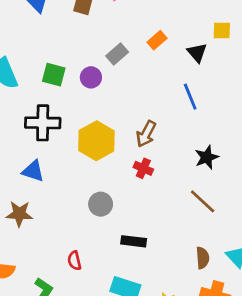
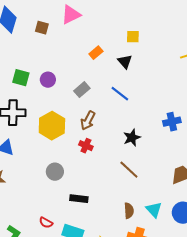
yellow square: (222, 31) -> (133, 37), moved
gray rectangle: (117, 54) -> (82, 90), moved
blue line: (190, 97) -> (120, 94), turned -30
red semicircle: (74, 261) -> (46, 223), moved, turned -48

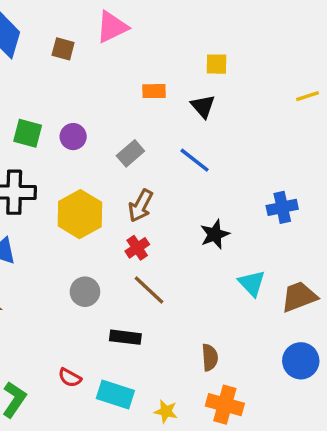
orange rectangle: (96, 53) -> (154, 91), turned 40
red cross: (86, 146) -> (137, 248), turned 32
brown line: (129, 170) -> (149, 290), moved
cyan triangle: (154, 210) -> (252, 283), moved

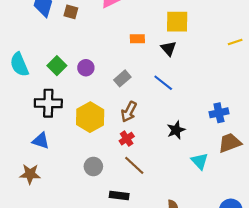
brown square: (63, 49) -> (71, 12), moved
yellow square: (216, 64) -> (177, 22), size x1.6
green square: (28, 133) -> (57, 66), turned 30
brown trapezoid: (299, 297) -> (230, 143), moved

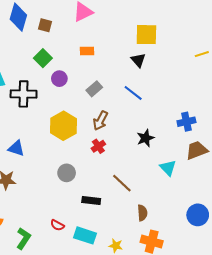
orange rectangle: (137, 39) -> (87, 51), moved
green square: (57, 66) -> (43, 58), moved
black cross: (48, 103) -> (24, 94), moved
brown line: (134, 165) -> (122, 183), moved

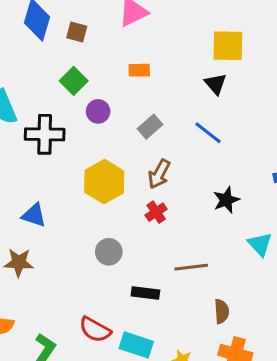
brown line: (122, 183) -> (191, 267), turned -50
red semicircle: (57, 225) -> (95, 330), size x1.5

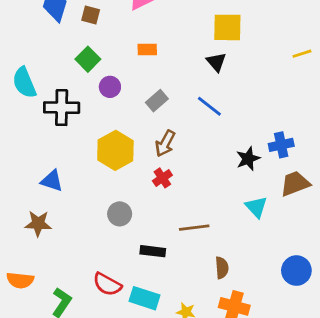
black star: (226, 200) -> (248, 159), moved

